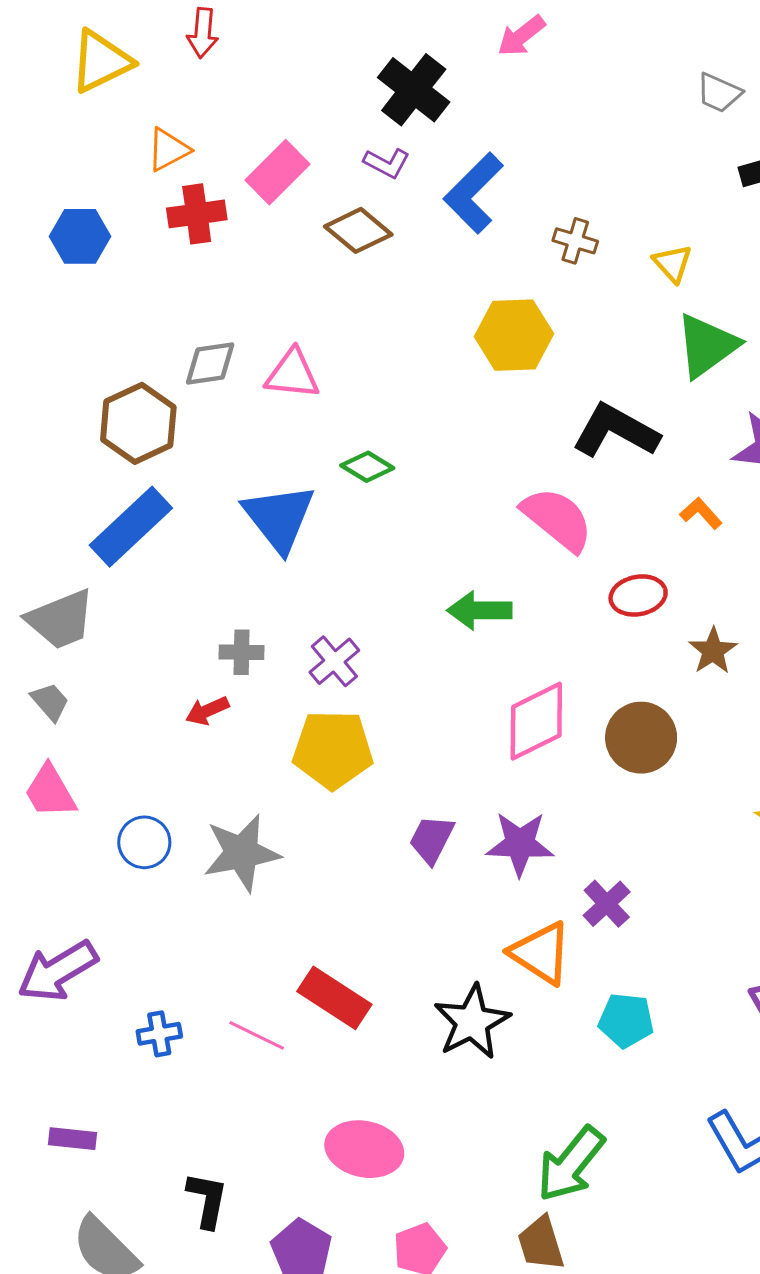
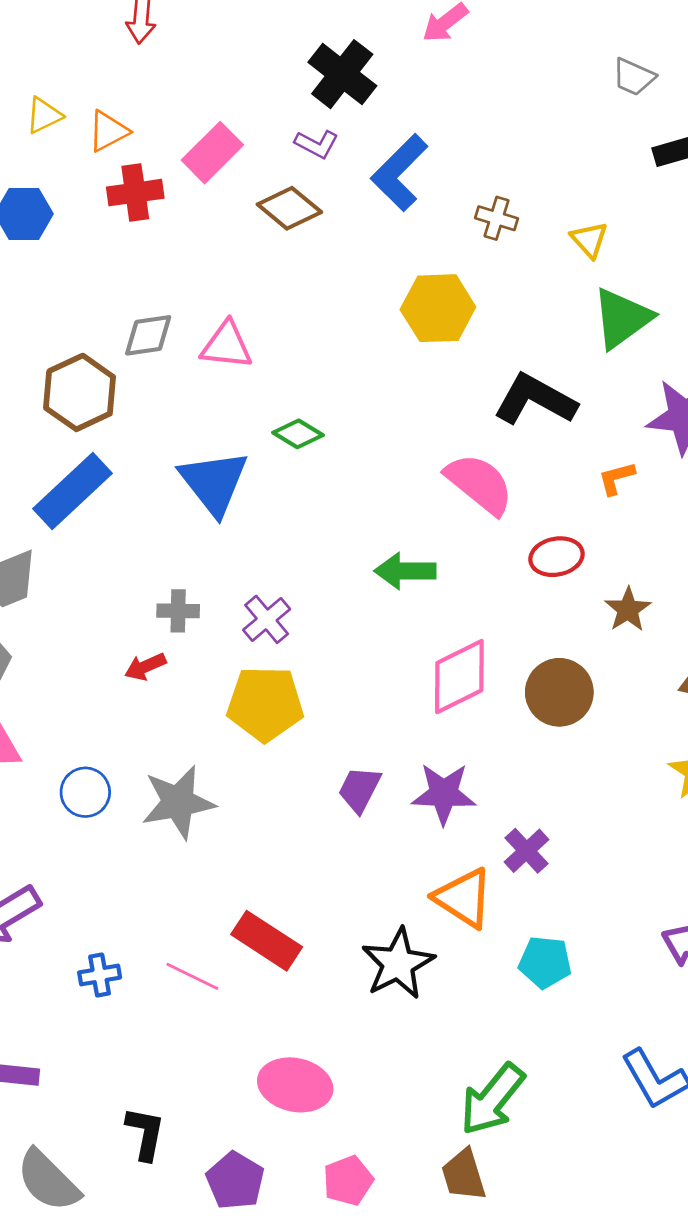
yellow triangle: (101, 61) -> (44, 115), moved, size x0.6
orange L-shape: (701, 513) -> (616, 478), turned -63

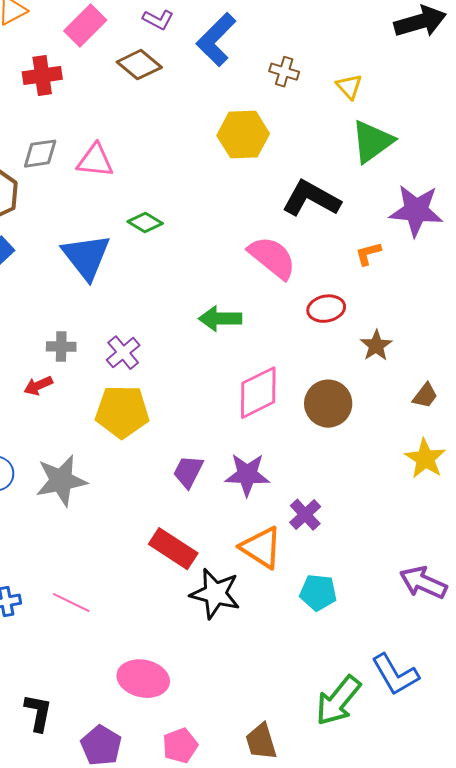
red cross: (135, 193) -> (42, 76), moved
red rectangle: (267, 941) -> (173, 549), moved
black star: (398, 964) -> (215, 594), turned -30
green arrow: (492, 1099) -> (338, 701), moved

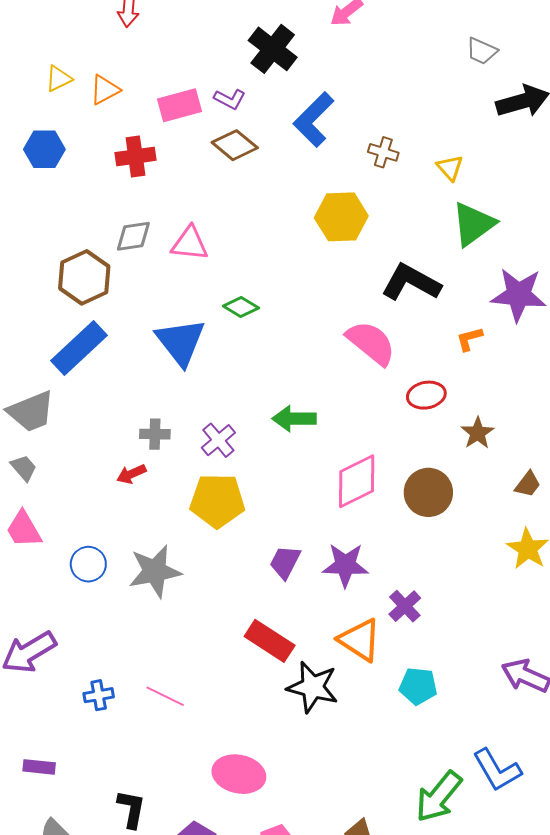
purple L-shape: (158, 20) -> (230, 99), moved
pink rectangle: (85, 26) -> (179, 105), turned 30
green arrow: (220, 319) -> (294, 419), moved

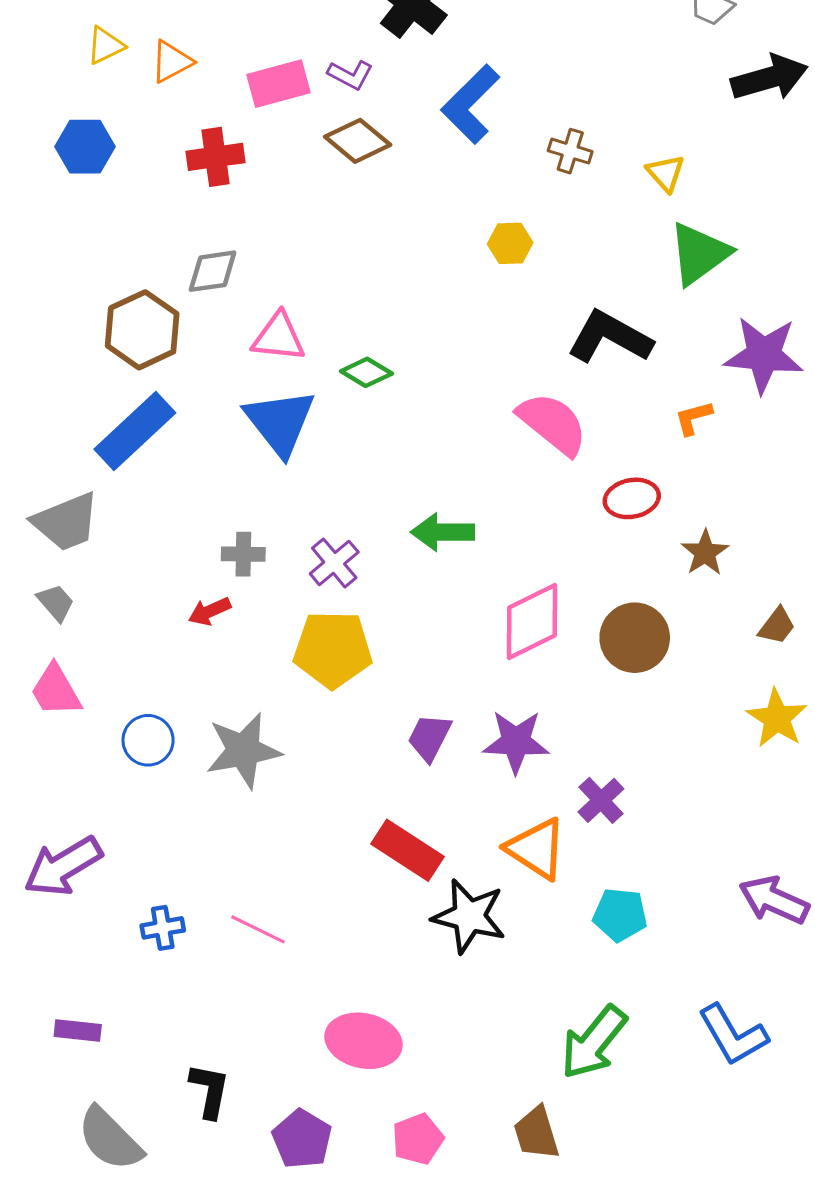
yellow hexagon: (341, 217) -> (510, 243), size x0.6
pink triangle: (190, 244) -> (278, 337), moved
green arrow: (439, 797) -> (594, 1042), moved

